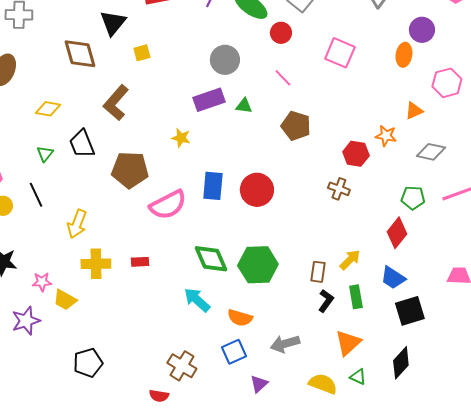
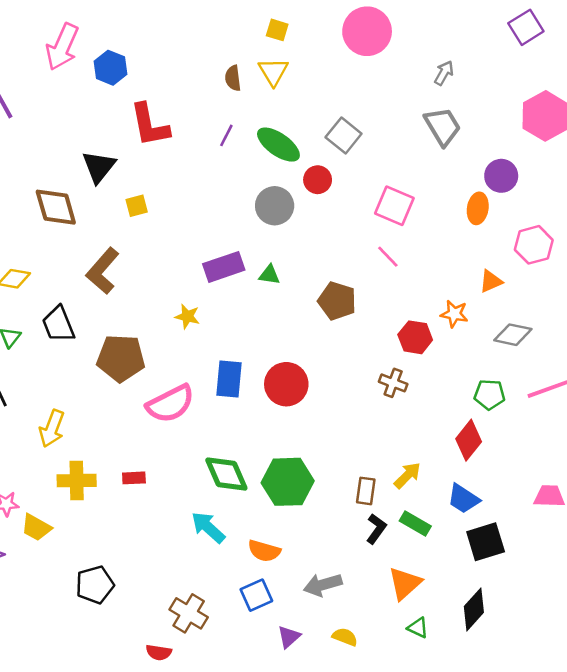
gray circle: (225, 60) -> (275, 206), moved
pink line: (283, 78) -> (388, 257), moved
green rectangle: (356, 297) -> (415, 524), turned -50
black pentagon: (88, 363) -> (95, 585), moved
yellow semicircle: (323, 384) -> (345, 637), moved, size x0.7

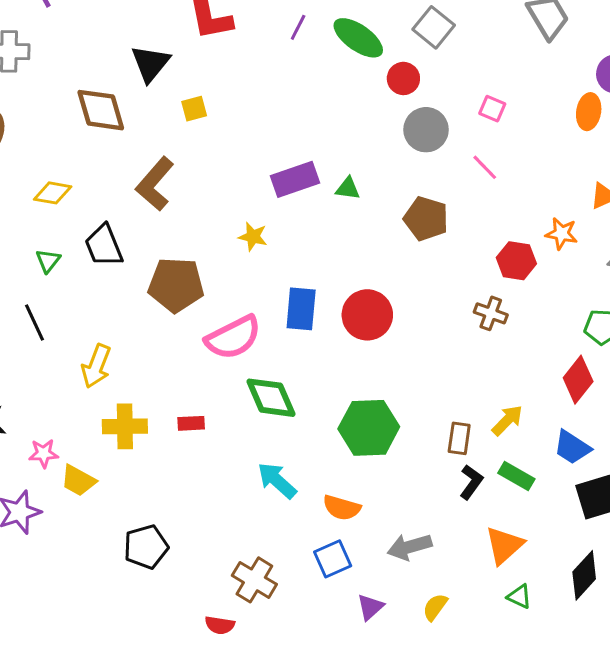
gray circle: (275, 206) -> (426, 130), moved
pink square: (394, 206) -> (492, 109), size x0.6
green diamond: (226, 474) -> (271, 398), moved
yellow semicircle: (345, 637) -> (435, 607), turned -75

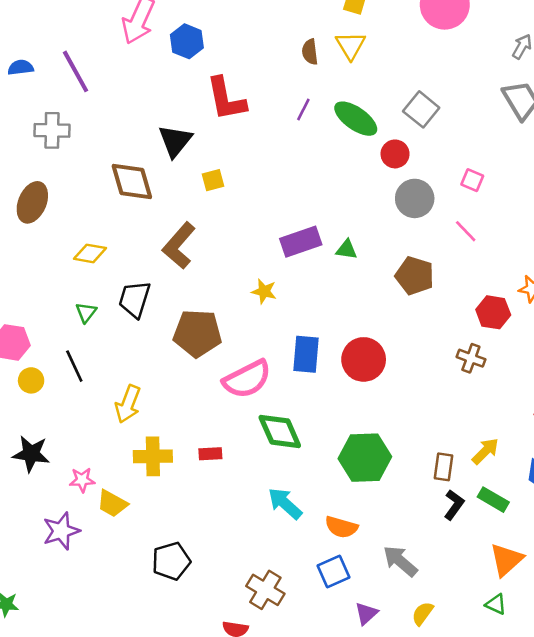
black trapezoid: (104, 246) -> (134, 299), turned 39
orange triangle: (504, 545) -> (506, 560), moved
gray arrow: (409, 547) -> (400, 561), turned 57

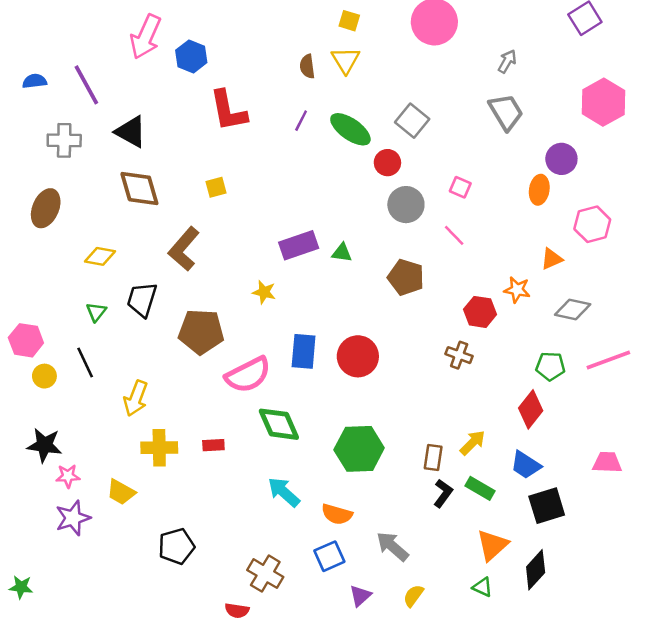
black triangle: (175, 141) -> (131, 132), moved, turned -40
pink star: (82, 480) -> (68, 476), moved

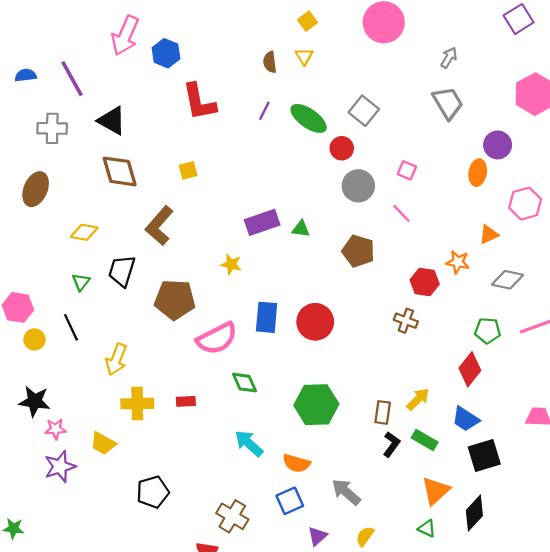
yellow square: (349, 21) -> (307, 21), turned 36
yellow triangle: (346, 60) -> (304, 57), size x0.7
green diamond: (279, 424) -> (244, 383), size x0.7

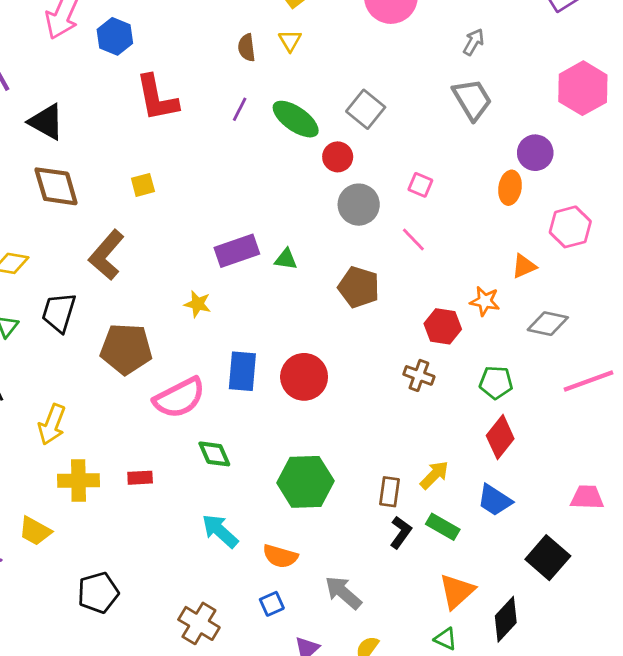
green pentagon: (488, 331) -> (496, 382), moved
black square: (484, 456) -> (548, 558), moved, turned -32
blue square: (290, 501) -> (272, 604), size x0.7

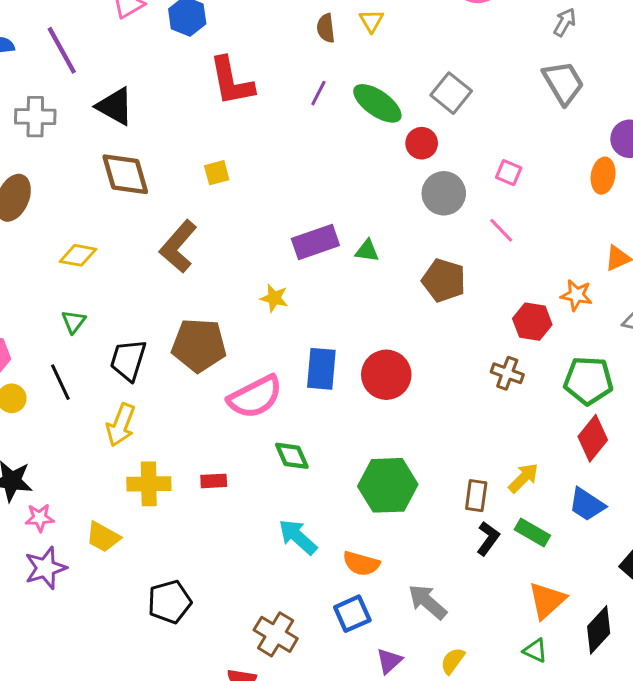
black trapezoid: (59, 312) -> (128, 360), moved
green pentagon: (496, 382) -> (588, 381), size x1.4
blue square: (272, 604) -> (352, 614), size x1.4

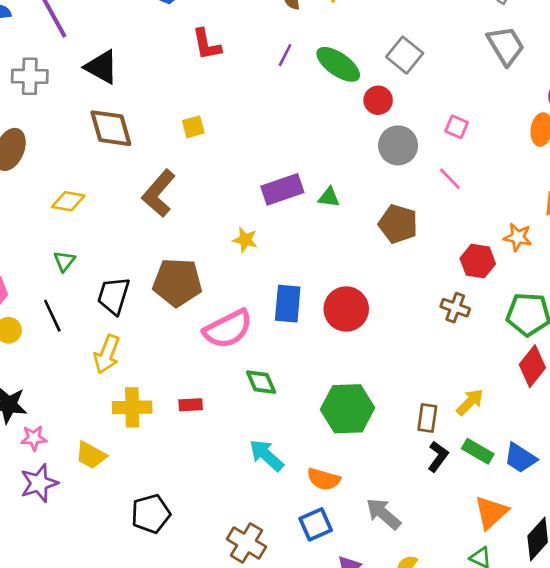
red L-shape: (231, 81) -> (207, 44), size x0.7
blue trapezoid: (587, 505) -> (520, 458), moved

